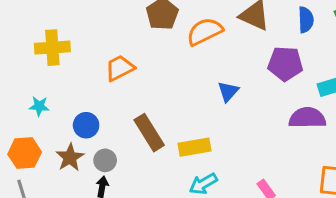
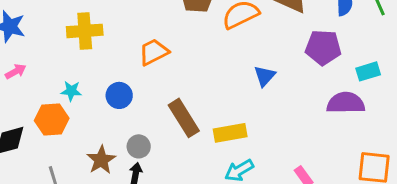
blue circle: (86, 125) -> (119, 95), moved
orange hexagon: (25, 153) -> (52, 119), moved
brown star: (70, 157) -> (101, 160), moved

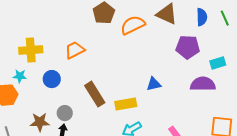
yellow cross: (85, 31) -> (31, 50), moved
blue triangle: (265, 76) -> (154, 84), moved, turned 35
brown star: (101, 160) -> (40, 122), turned 30

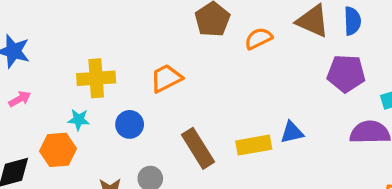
blue semicircle: (202, 17) -> (352, 21), moved
orange semicircle: (133, 25) -> (258, 38), size x0.7
yellow rectangle: (126, 104) -> (254, 145), moved

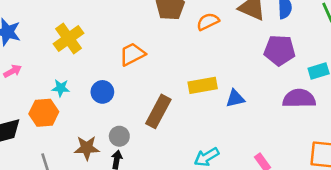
yellow cross: (96, 78) -> (69, 39), moved, turned -32
yellow rectangle: (254, 145) -> (203, 85), moved
brown rectangle: (198, 148) -> (158, 111), turned 60

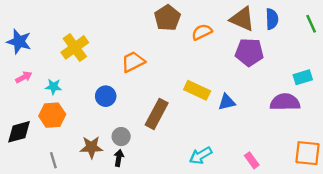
purple pentagon: (279, 50) -> (249, 52), moved
yellow rectangle: (203, 85) -> (197, 90), turned 35
cyan star: (61, 88) -> (53, 87), moved

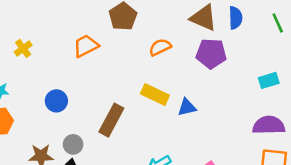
orange semicircle: (202, 32) -> (160, 47), moved
yellow cross: (75, 47) -> (23, 48), size x0.6
orange trapezoid: (133, 62) -> (86, 46), moved
purple semicircle: (285, 102) -> (269, 125), moved

